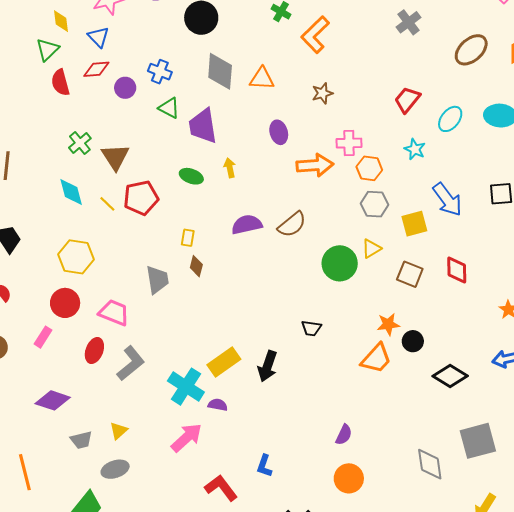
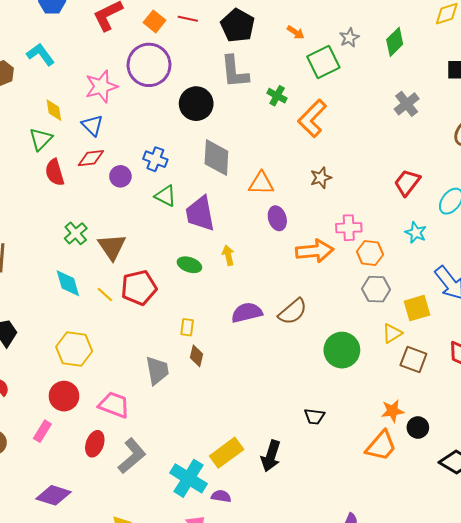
orange triangle: (262, 79) -> (261, 183), moved
yellow triangle: (371, 248) -> (392, 333), moved

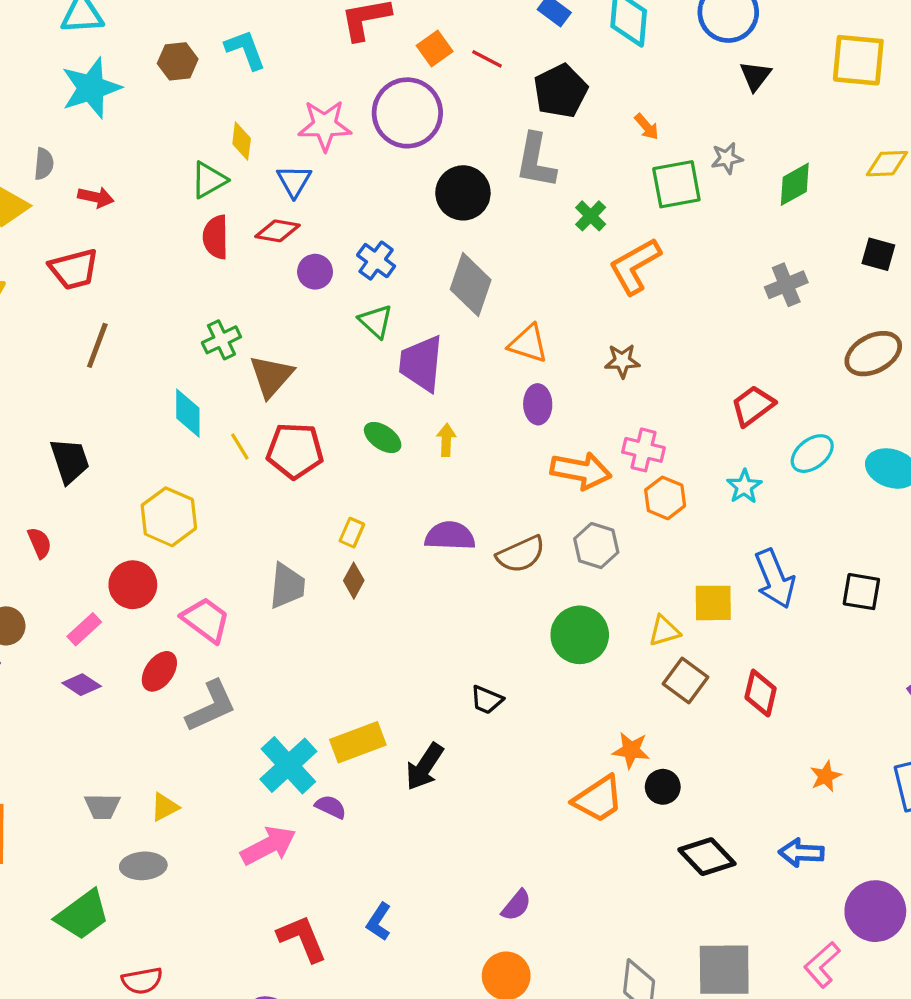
gray hexagon: (376, 289) -> (596, 546), moved
black trapezoid: (314, 416) -> (487, 700), moved
purple diamond: (54, 495) -> (82, 685), moved, size x0.7

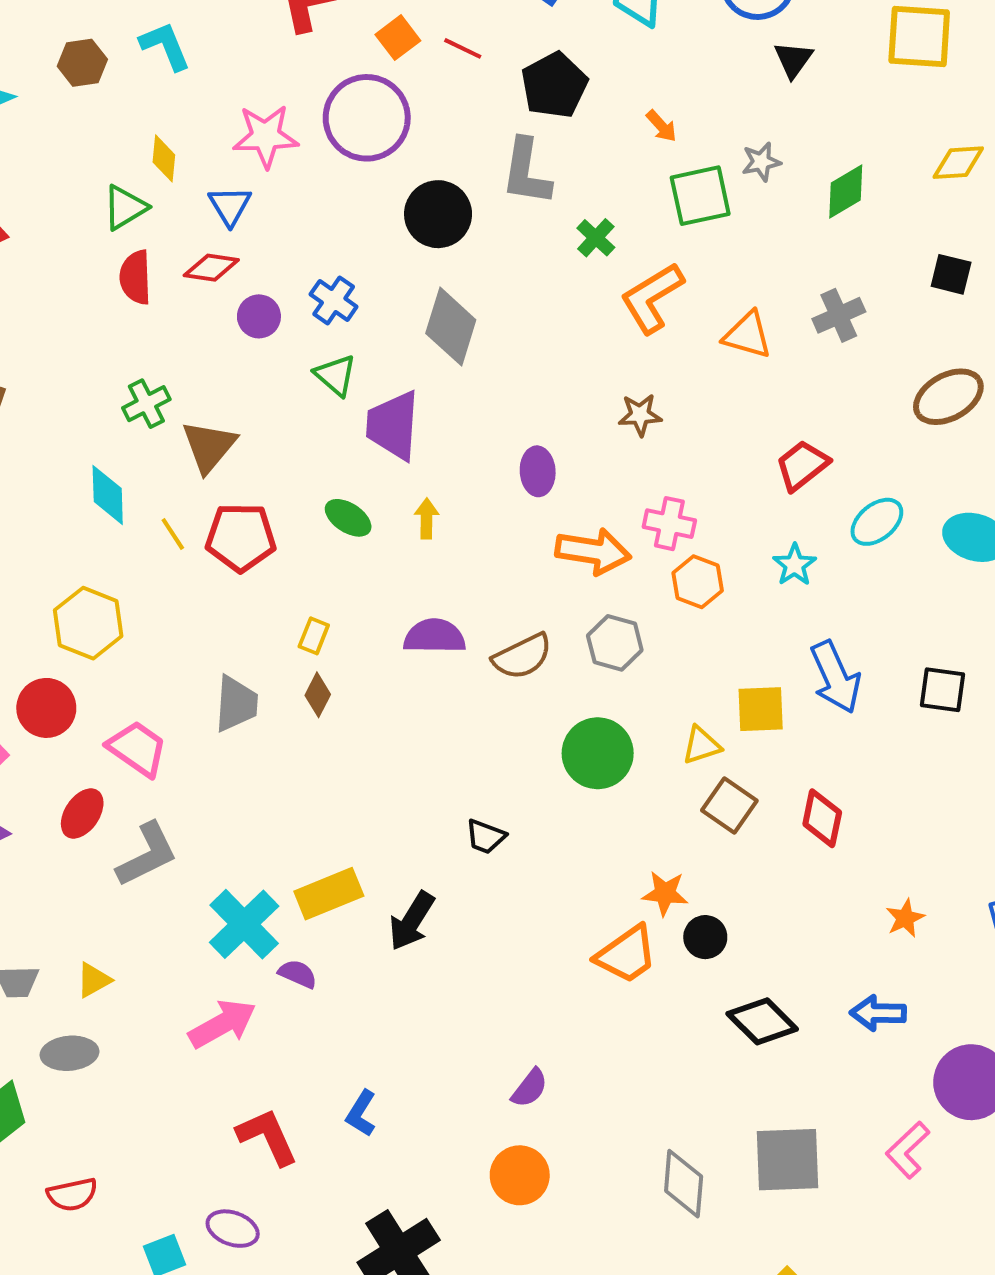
orange triangle: (528, 344) -> (748, 335), moved

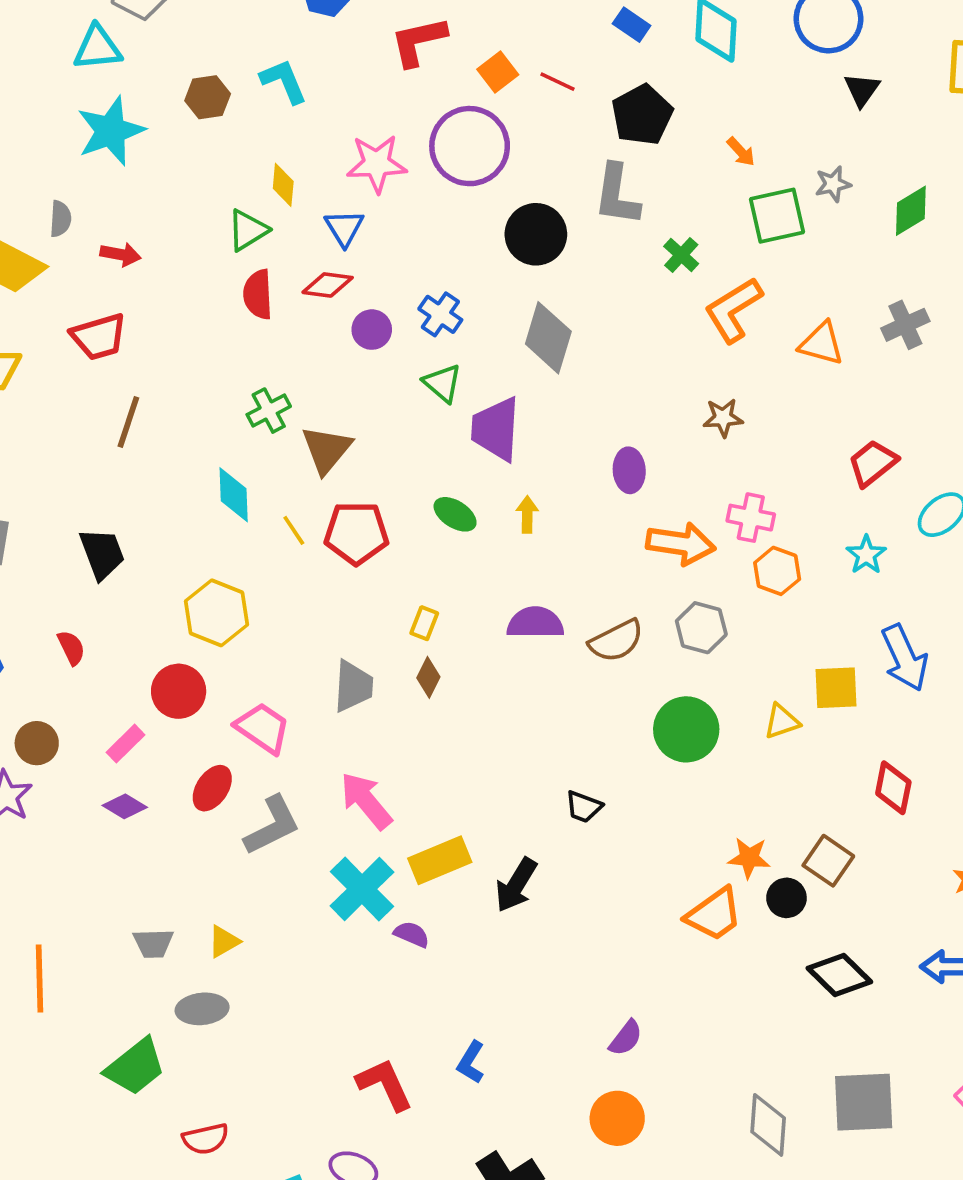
brown square: (729, 806) -> (828, 861), moved
pink arrow: (222, 1024) -> (366, 801), moved, turned -100

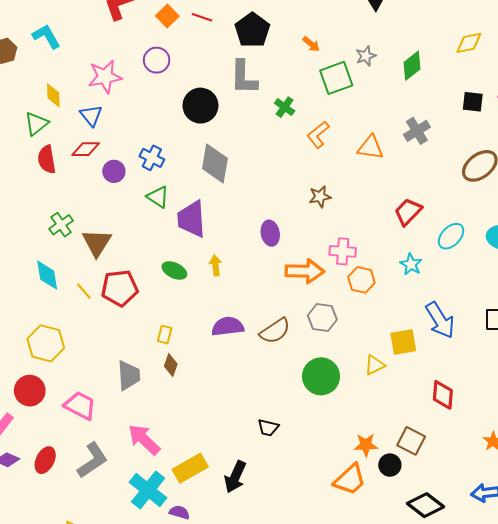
purple circle: (470, 146) -> (157, 60), size x0.6
orange L-shape: (733, 310) -> (318, 135), size x0.7
red ellipse: (212, 788) -> (45, 460), moved

